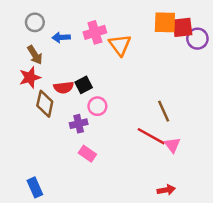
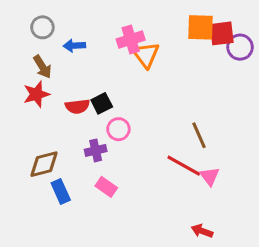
pink cross: (95, 32) -> (131, 40), moved
brown diamond: (45, 104) -> (44, 164), moved, turned 64
blue rectangle: (35, 187) -> (61, 191), moved
red arrow: (166, 190) -> (202, 231), turned -150

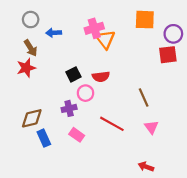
red square: (222, 33) -> (168, 55), moved
red semicircle: (77, 106) -> (101, 77), moved
red line: (184, 166) -> (112, 124), moved

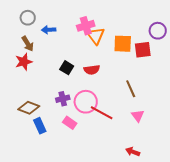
orange square: (145, 20) -> (123, 44), moved
red square: (168, 55) -> (143, 50), moved
black square: (73, 74) -> (67, 68), turned -32
pink circle: (86, 93) -> (86, 102), moved, size x1.5
brown diamond: (32, 118) -> (29, 108), turned 35

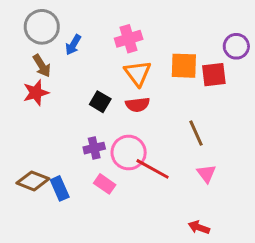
gray circle: (28, 18) -> (42, 27), size x1.5
blue arrow: (49, 30) -> (73, 45), turned -56
orange triangle: (96, 36) -> (138, 73), moved
brown diamond: (29, 108) -> (33, 181), moved

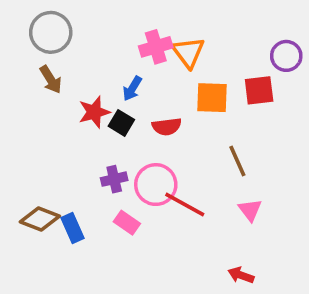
blue arrow: (73, 45) -> (132, 89), moved
orange square: (184, 66) -> (212, 98), moved
orange triangle: (138, 73) -> (188, 52), moved
red star: (36, 93) -> (94, 112), moved

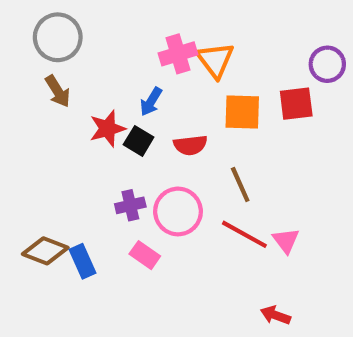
brown line: (237, 161) -> (240, 185), moved
red line: (185, 204) -> (244, 234), moved

